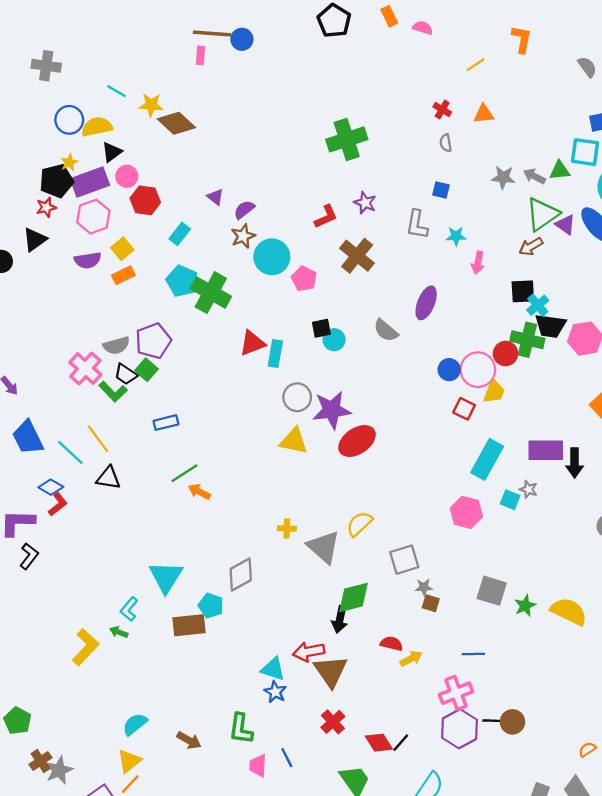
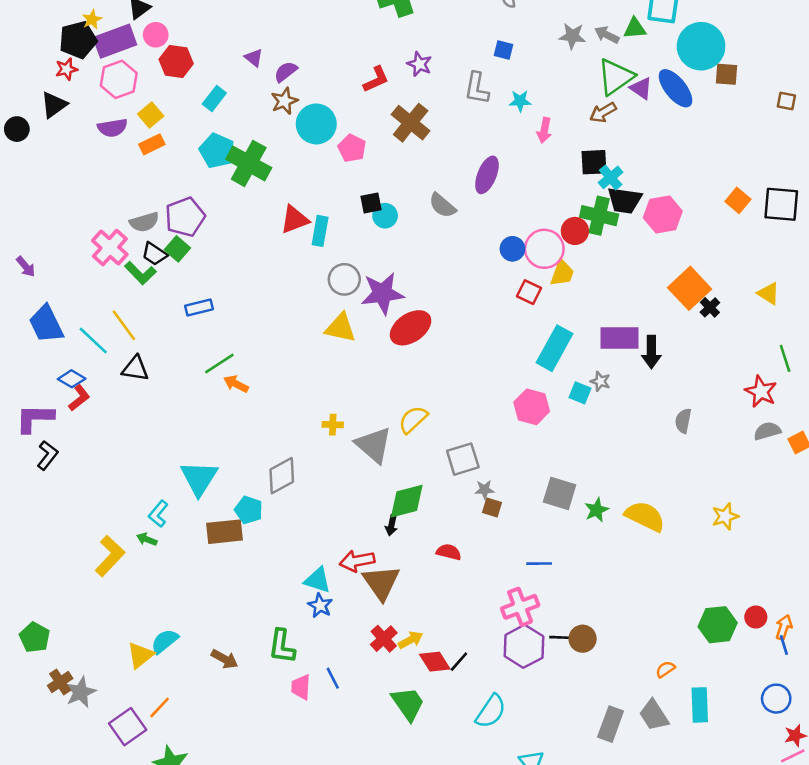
black arrow: (340, 619) -> (391, 525), size x0.7
yellow arrow: (411, 659) -> (411, 640), moved
yellow triangle: (129, 761) -> (140, 655), moved

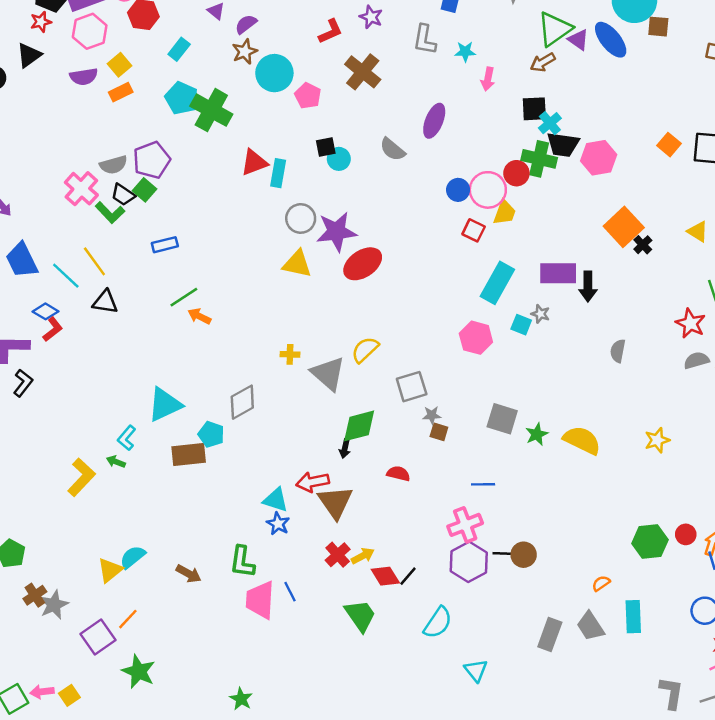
cyan triangle: (199, 478) -> (165, 404), turned 33
pink trapezoid: (301, 687) -> (260, 600), size x1.6

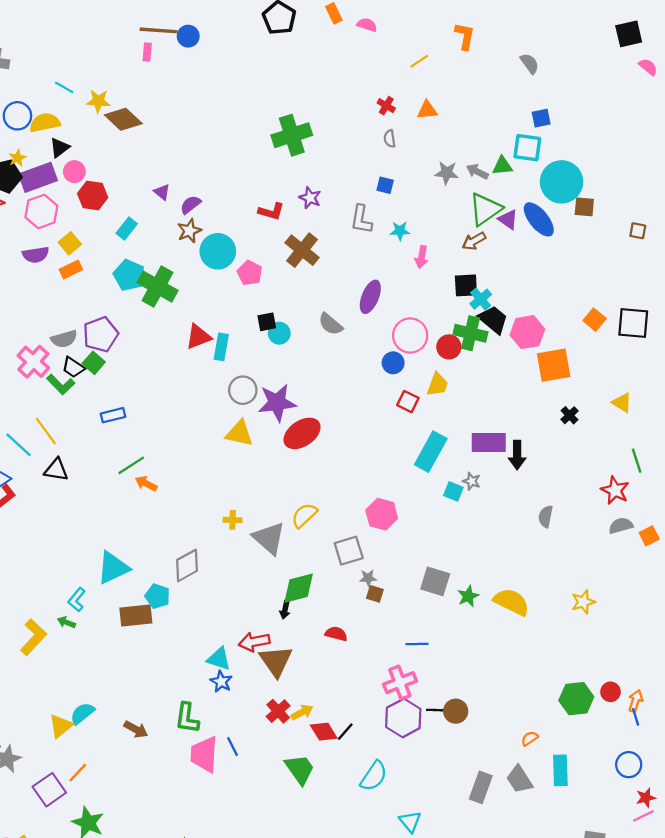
red L-shape: (330, 31) -> (271, 211), turned 40
black trapezoid: (563, 145) -> (493, 320), turned -148
pink circle: (488, 190) -> (410, 336), moved
orange square: (624, 227) -> (554, 365), moved, turned 33
pink hexagon: (476, 338) -> (382, 514), moved

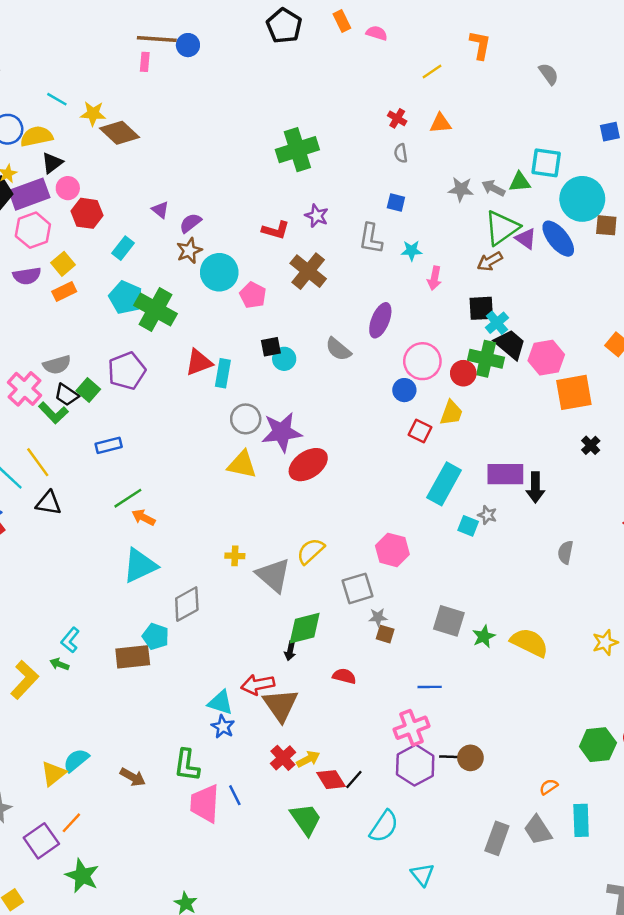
blue square: (541, 118) -> (610, 132), moved
purple pentagon: (101, 334) -> (127, 371), moved
cyan triangle: (113, 568) -> (140, 566), moved

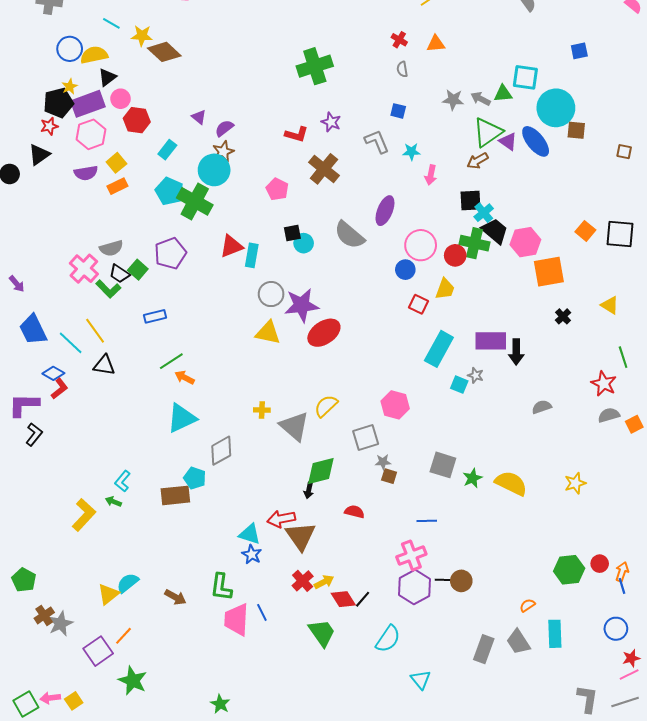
gray L-shape: (371, 239) -> (377, 141), turned 148
cyan circle: (219, 272) -> (214, 170), moved
gray semicircle: (338, 349) -> (349, 235), size x1.4
gray semicircle: (565, 552) -> (542, 407), turned 60

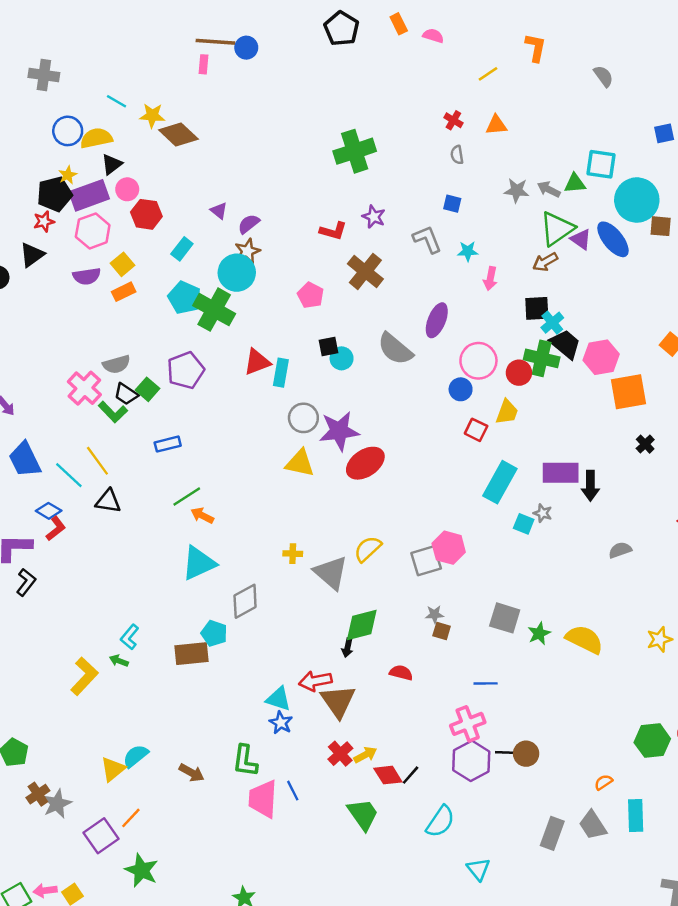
gray square: (366, 437) -> (426, 561), moved

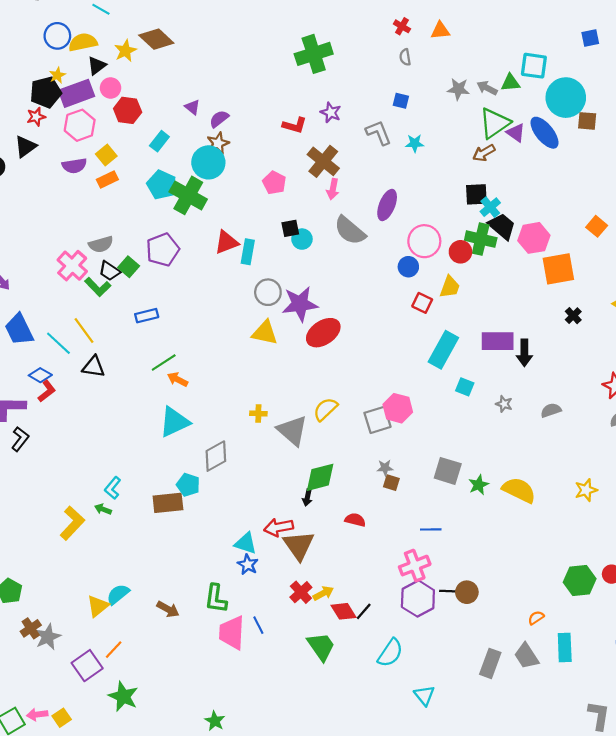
yellow star: (152, 115) -> (125, 51), moved, turned -30
pink arrow: (490, 279) -> (333, 189), moved
gray star: (543, 513) -> (504, 404), moved

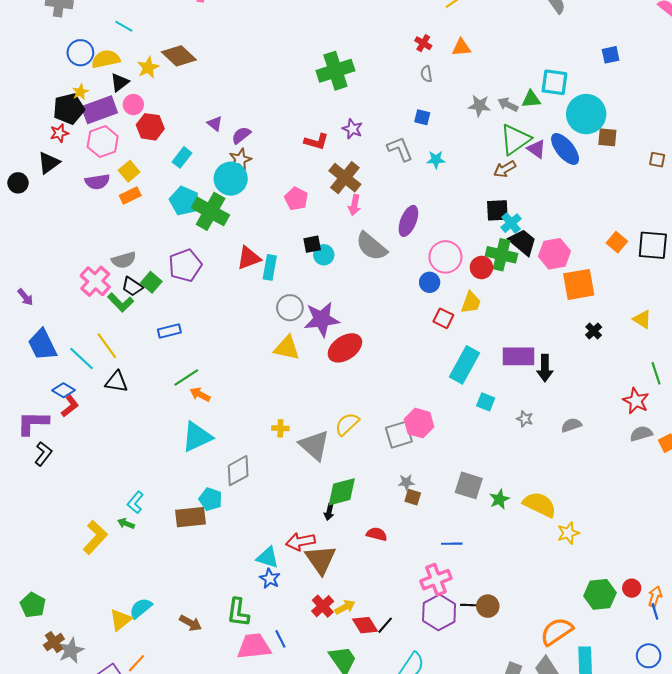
yellow star: (586, 490) -> (568, 533), moved
orange semicircle: (536, 618) -> (557, 631), size x2.0
pink trapezoid: (232, 633) -> (254, 646), turned 81

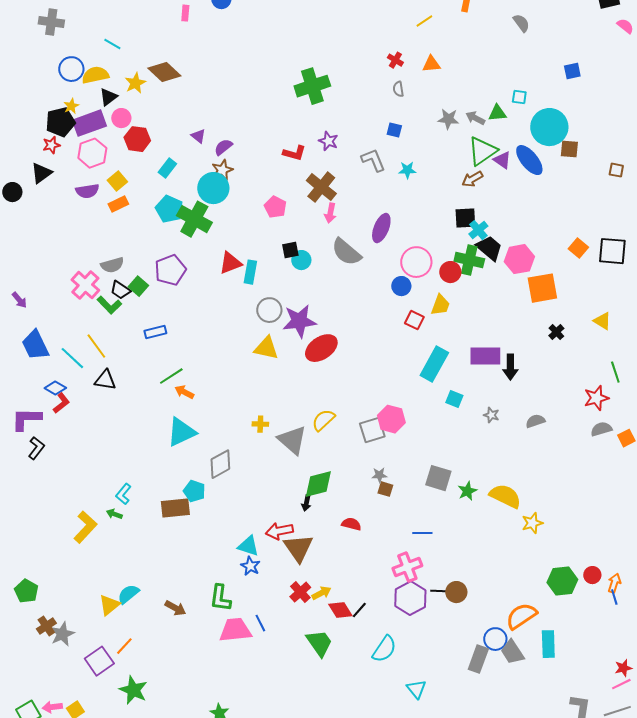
cyan square: (554, 82) -> (519, 97), size x0.6
red star: (636, 401) -> (596, 398), turned 30
blue circle: (649, 656) -> (495, 639), moved

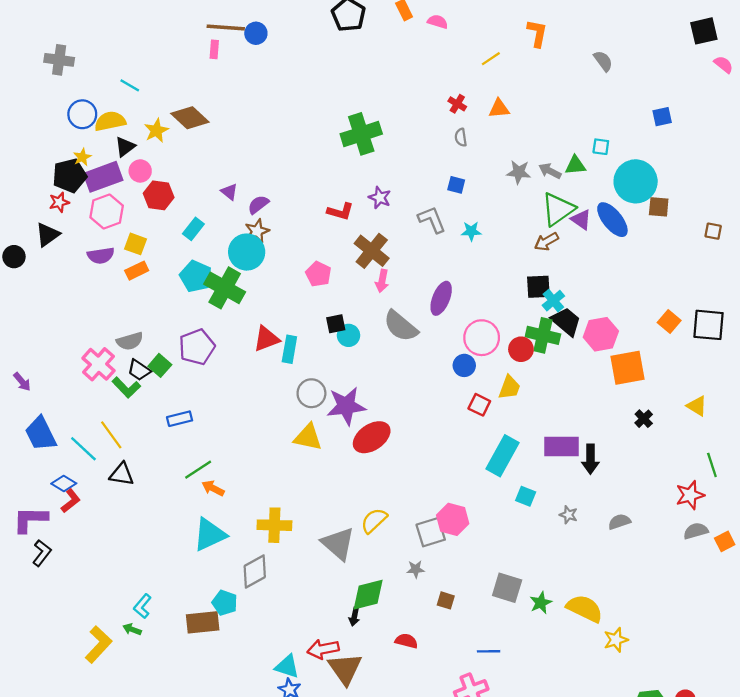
yellow square: (117, 181) -> (136, 244), turned -30
yellow cross: (260, 424) -> (274, 525), moved, size x1.8
gray star: (379, 475) -> (416, 569), moved

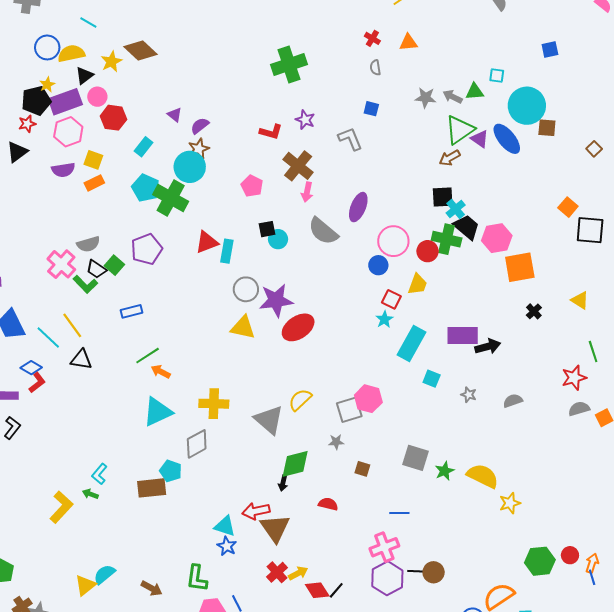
cyan star: (471, 231) -> (384, 319), moved, turned -30
brown square: (713, 231) -> (594, 149), turned 35
orange square: (669, 321) -> (568, 207), moved
black arrow: (590, 459) -> (488, 346), turned -105

